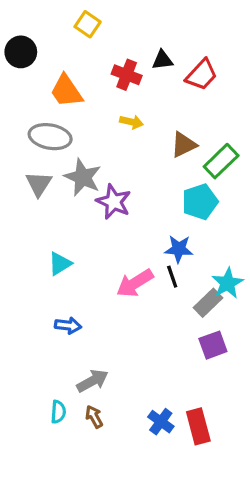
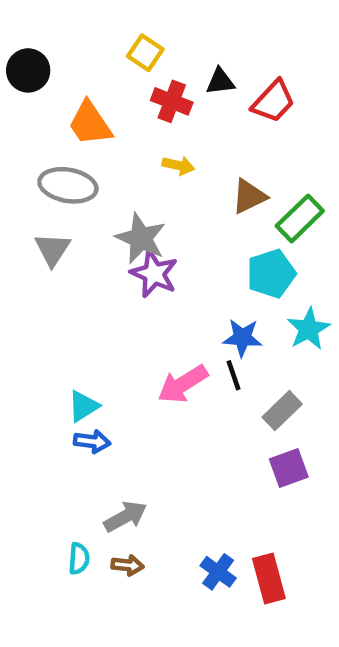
yellow square: (88, 24) -> (145, 53), moved
gray star: (83, 177) -> (141, 238), moved
cyan triangle: (60, 264) -> (83, 406), moved
cyan star: (228, 283) -> (309, 329), moved
brown arrow: (94, 417) -> (128, 565), turned 125

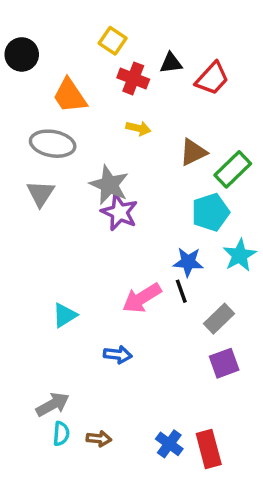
blue arrow: (92, 442) -> (118, 355), moved
gray arrow: (125, 517) -> (53, 404), moved

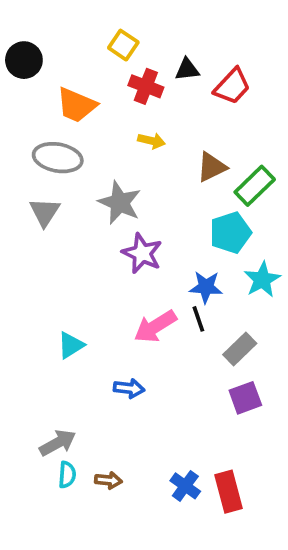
orange trapezoid: (70, 96) -> (76, 105), turned -33
purple star: (119, 212) -> (142, 253), moved

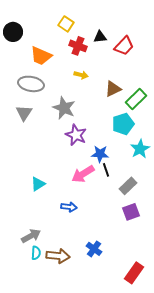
blue star: (206, 287) -> (100, 154), moved
brown arrow: (108, 480) -> (58, 256), size x1.6
blue cross: (185, 486) -> (94, 249), moved
red rectangle: (228, 492) -> (134, 273), moved, turned 50

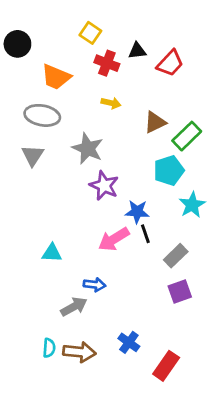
cyan triangle: (38, 184) -> (52, 253), turned 35
gray arrow: (31, 236) -> (74, 307), moved
red rectangle: (134, 273) -> (166, 366), moved

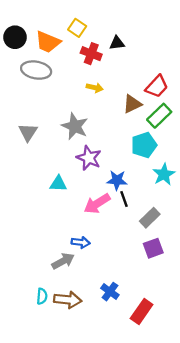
red trapezoid: (170, 63) -> (157, 86), moved
orange trapezoid: (56, 77) -> (48, 42), moved
gray ellipse: (42, 115) -> (36, 70), moved
cyan triangle: (52, 253) -> (58, 184), moved

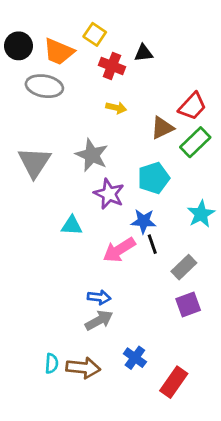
gray triangle: (28, 132) -> (34, 162), size x1.4
cyan pentagon: (144, 145) -> (154, 178), moved
gray arrow: (63, 261) -> (99, 320), moved

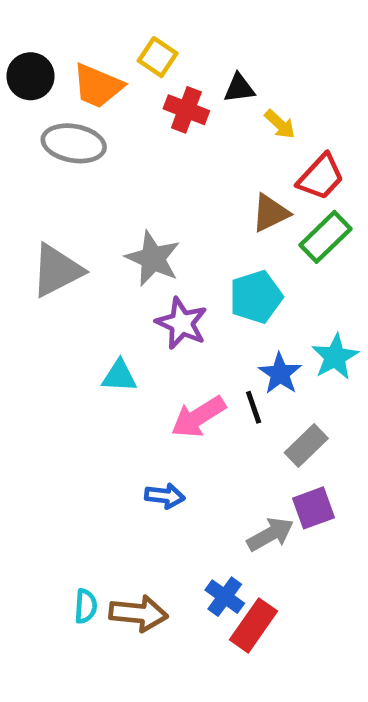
yellow arrow: (116, 108) -> (280, 124), moved, turned 30
gray triangle: (34, 162) -> (57, 270), turned 30
blue star: (144, 221) -> (280, 374), moved, turned 30
gray arrow: (99, 320) -> (270, 534), moved
red rectangle: (174, 382) -> (254, 625), moved

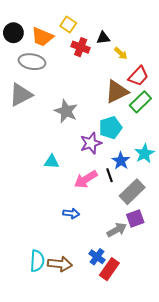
brown triangle: (270, 213) -> (117, 92), size x1.4
gray triangle: (57, 270) -> (21, 95), moved
purple star: (182, 323) -> (91, 143), moved, turned 30
gray rectangle: (306, 446) -> (132, 192), size x1.4
cyan semicircle: (86, 606) -> (37, 261), size x1.5

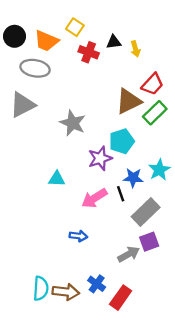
yellow arrow: (121, 53) -> (135, 49), moved, turned 32
blue star: (121, 161) -> (133, 178), turned -30
blue cross: (97, 257) -> (97, 284), moved

